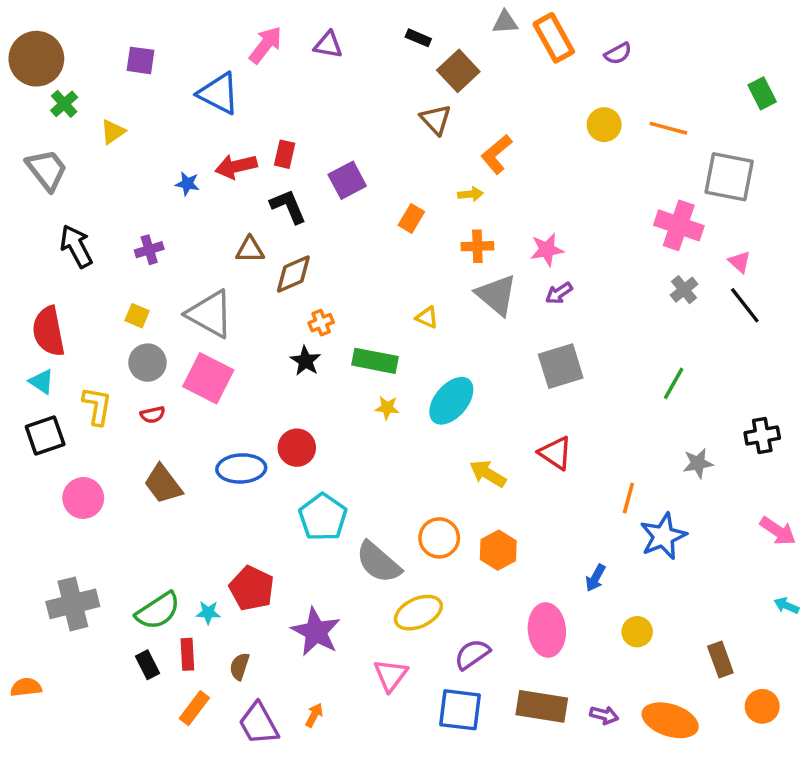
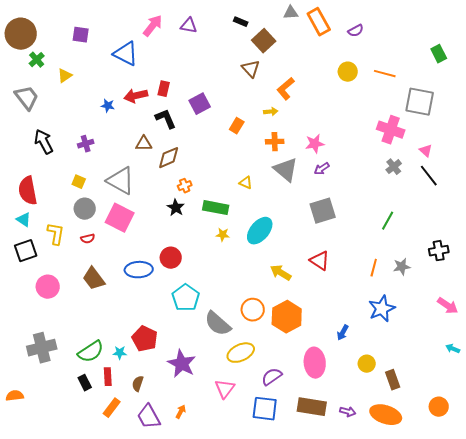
orange line: (628, 498) -> (374, 268), moved
orange hexagon: (498, 550) -> (287, 317), size x1.4
brown rectangle: (720, 659) -> (393, 380), moved

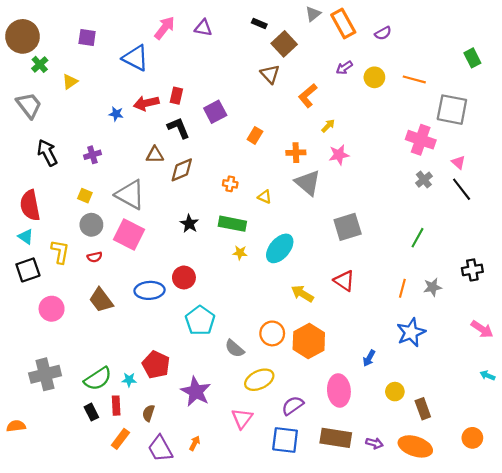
gray triangle: (291, 13) -> (313, 14), turned -35
yellow arrow: (271, 112) -> (328, 126), moved, turned -40
purple arrow: (322, 169) -> (344, 68), moved
orange cross: (185, 186) -> (230, 184), moved, turned 32
gray semicircle: (218, 324) -> (235, 349), size x0.7

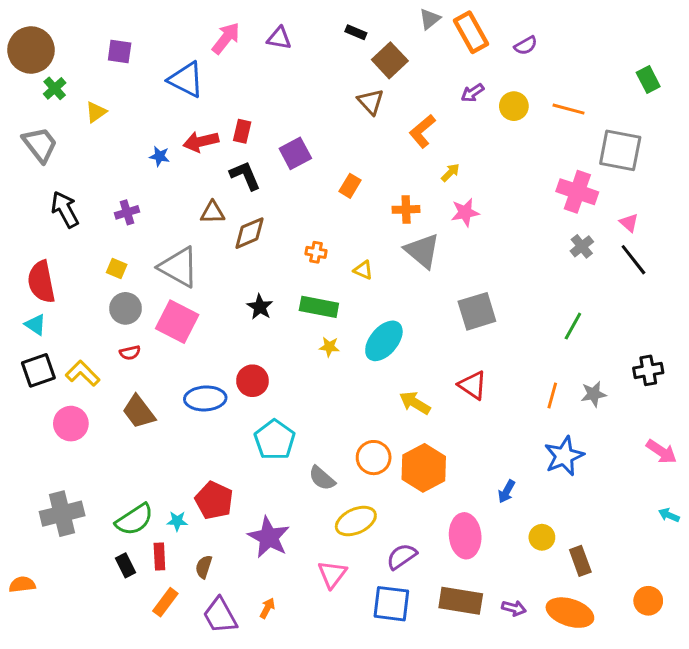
yellow L-shape: (60, 252) -> (83, 373), moved, turned -55

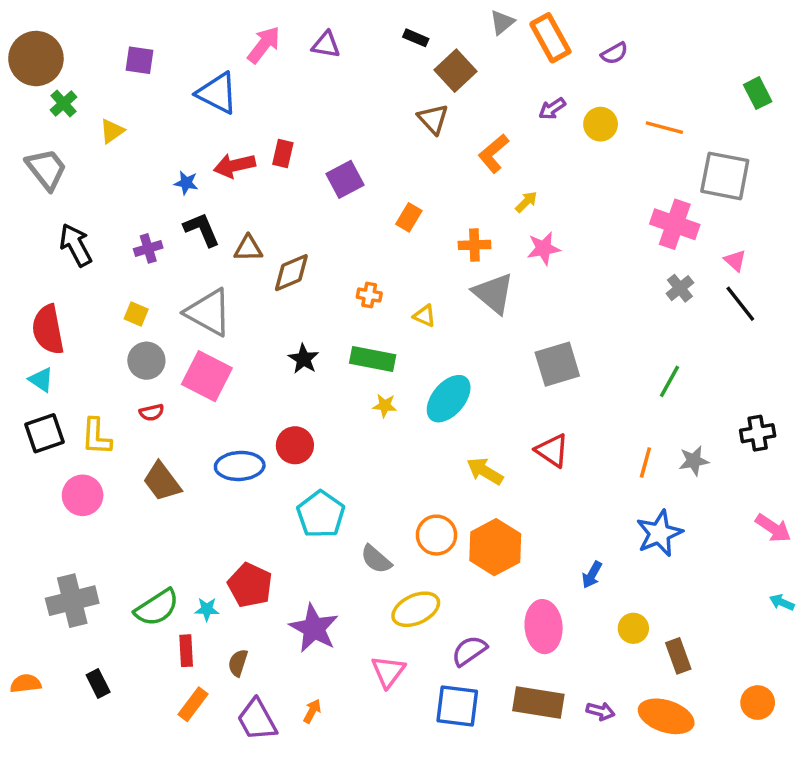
black L-shape: (245, 175) -> (202, 229), moved
yellow L-shape: (83, 373) -> (96, 437), turned -132
black rectangle: (126, 565) -> (98, 684), moved

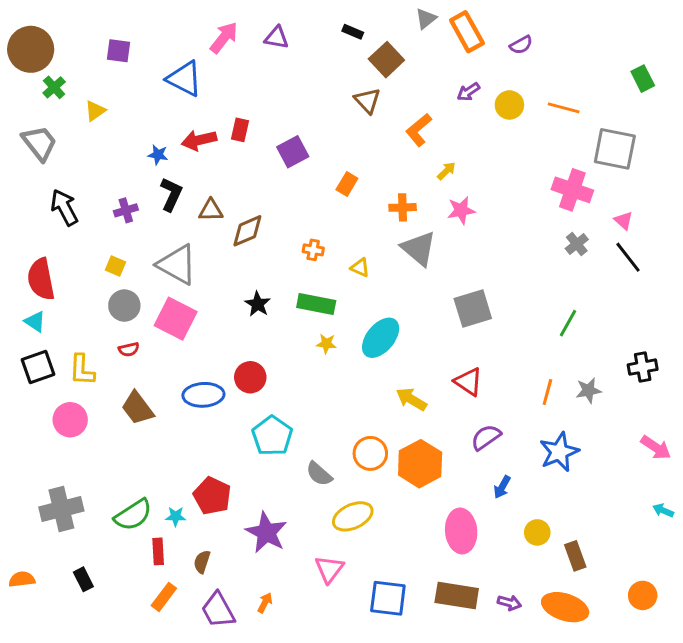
black L-shape: (202, 229) -> (171, 194), turned 48
purple semicircle: (469, 651) -> (486, 437), moved

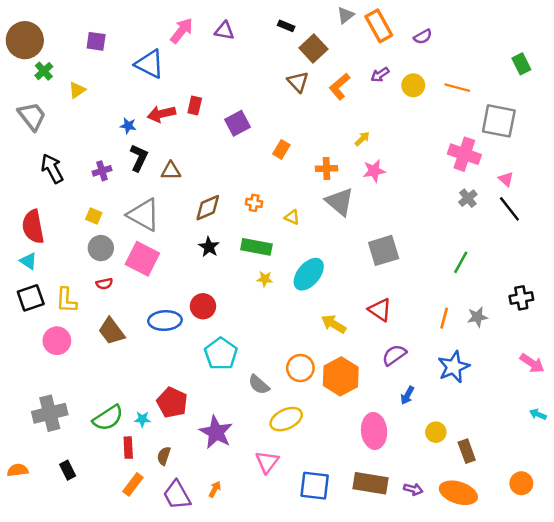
orange L-shape: (419, 130) -> (340, 86), moved
brown diamond: (247, 231) -> (208, 208), moved

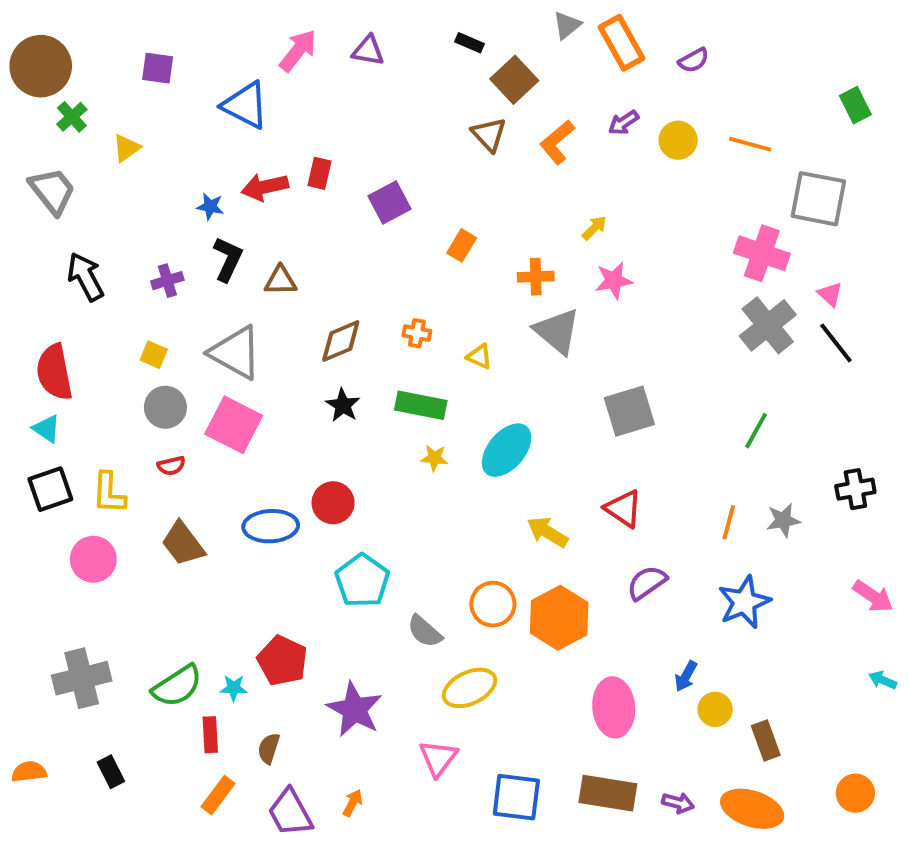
gray cross: (468, 198) -> (768, 325), size x1.8
blue arrow: (407, 395) -> (686, 676), moved

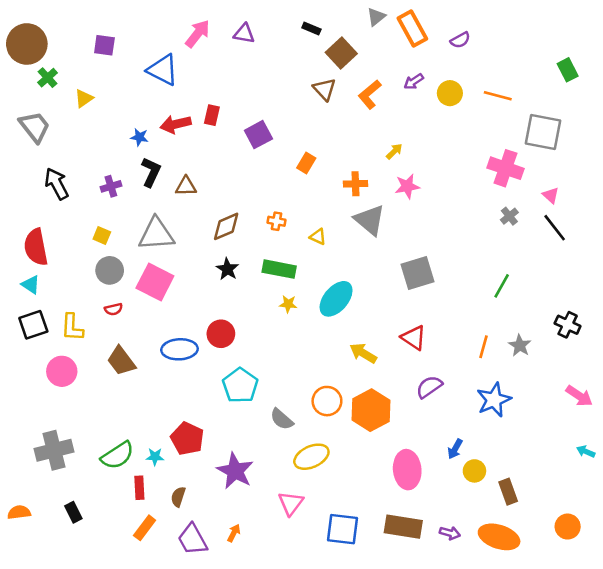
gray cross: (768, 325) -> (509, 216), size x0.5
gray triangle: (236, 353) -> (156, 234), turned -33
black cross: (855, 489) -> (568, 325), turned 35
gray star: (783, 520) -> (520, 345), turned -30

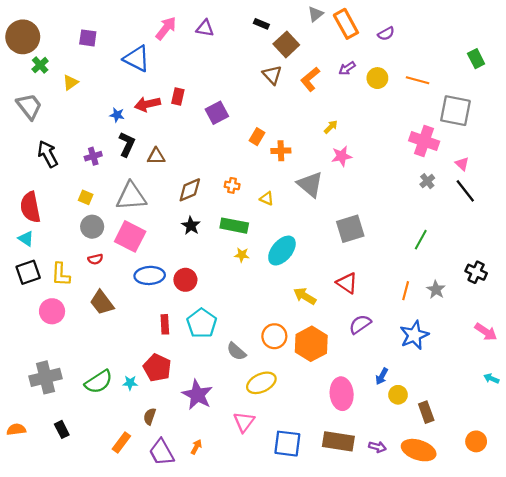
orange cross: (355, 184) -> (281, 151), moved
blue ellipse: (179, 349) -> (150, 275), moved
red rectangle: (139, 488) -> (165, 324), moved

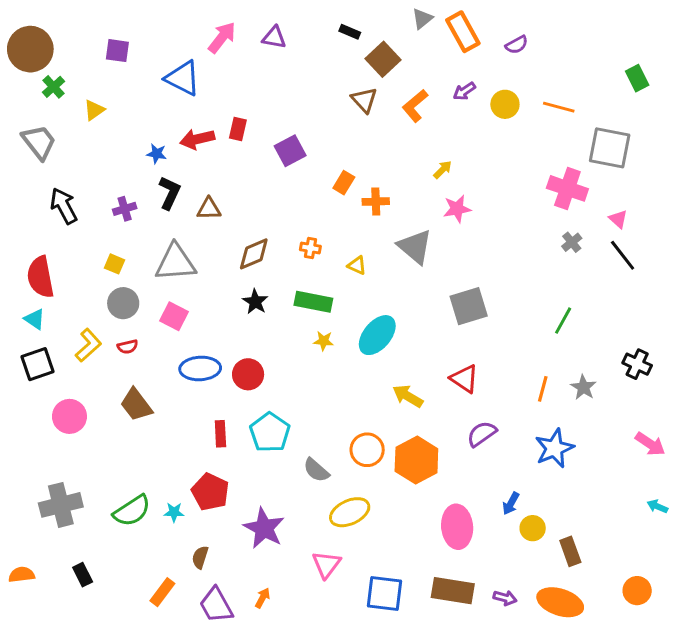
pink square: (130, 236) -> (174, 316), size x0.7
yellow L-shape: (61, 274) -> (88, 345), moved, turned -135

